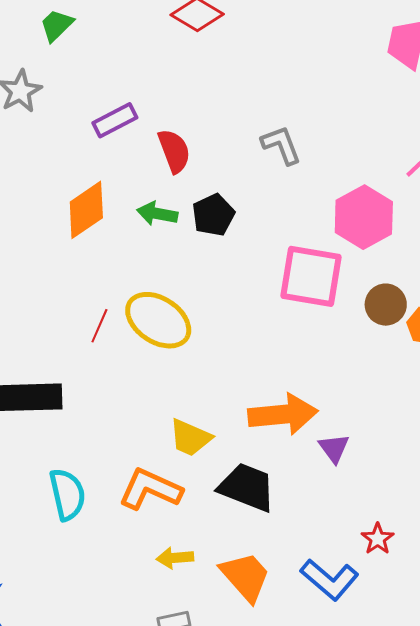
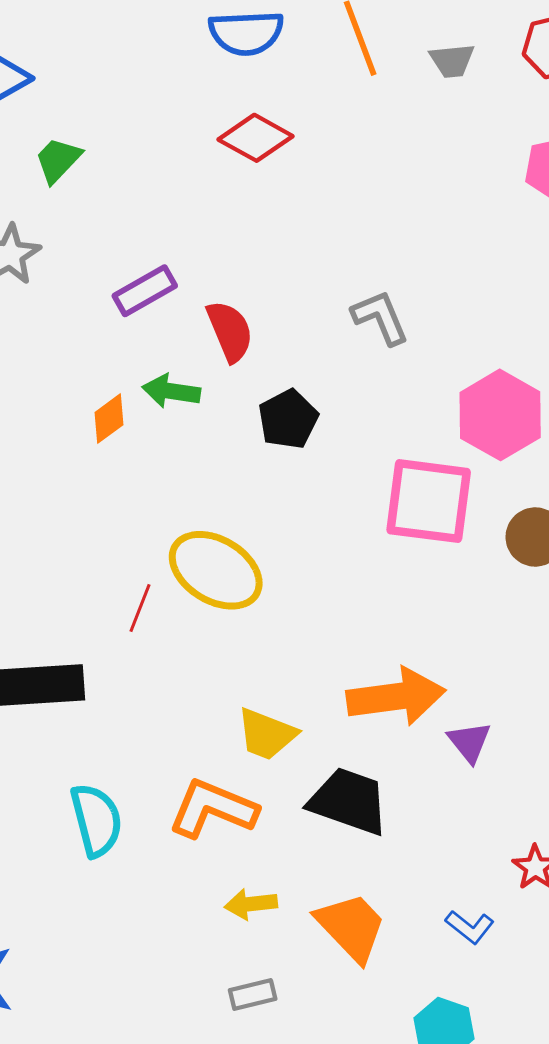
orange diamond: (86, 210) -> (109, 419), size x0.6
green arrow: (157, 214) -> (171, 391), moved
red line: (99, 326) -> (140, 608), moved
blue L-shape: (330, 579) -> (470, 927), size x0.6

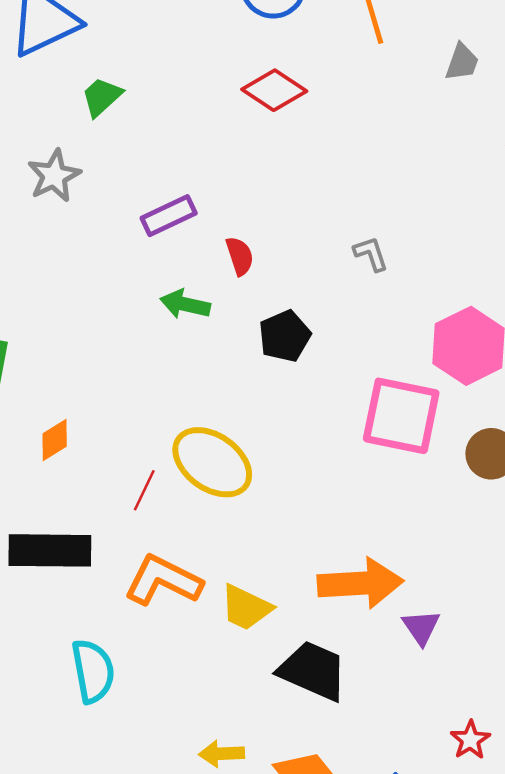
gray trapezoid: (452, 61) -> (462, 62), moved, turned -69
gray L-shape: (380, 317) -> (371, 254), size x0.7
red semicircle: (230, 331) -> (240, 256), size x0.7
orange diamond: (109, 419) -> (55, 440), moved
orange L-shape: (213, 809) -> (163, 580), moved

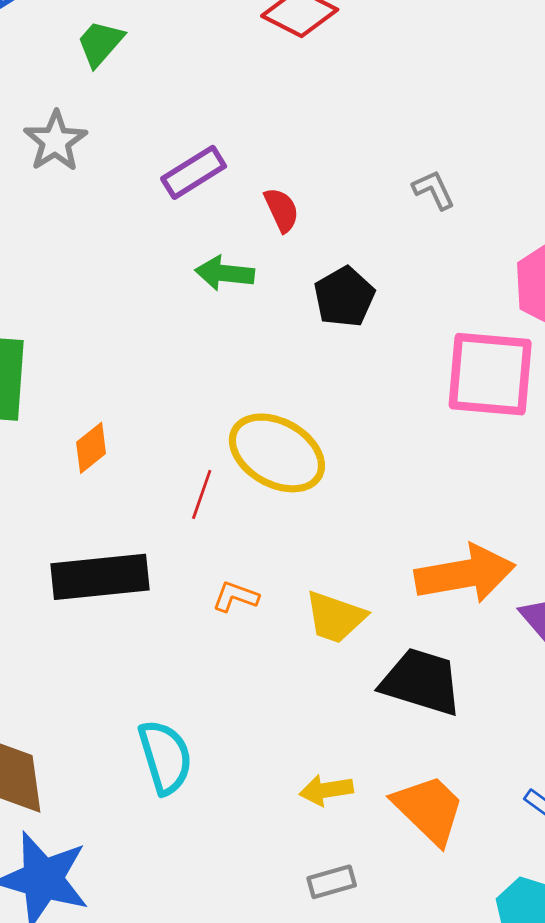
orange L-shape: (163, 580) -> (236, 597), size x0.5
cyan semicircle: (93, 671) -> (165, 757), moved

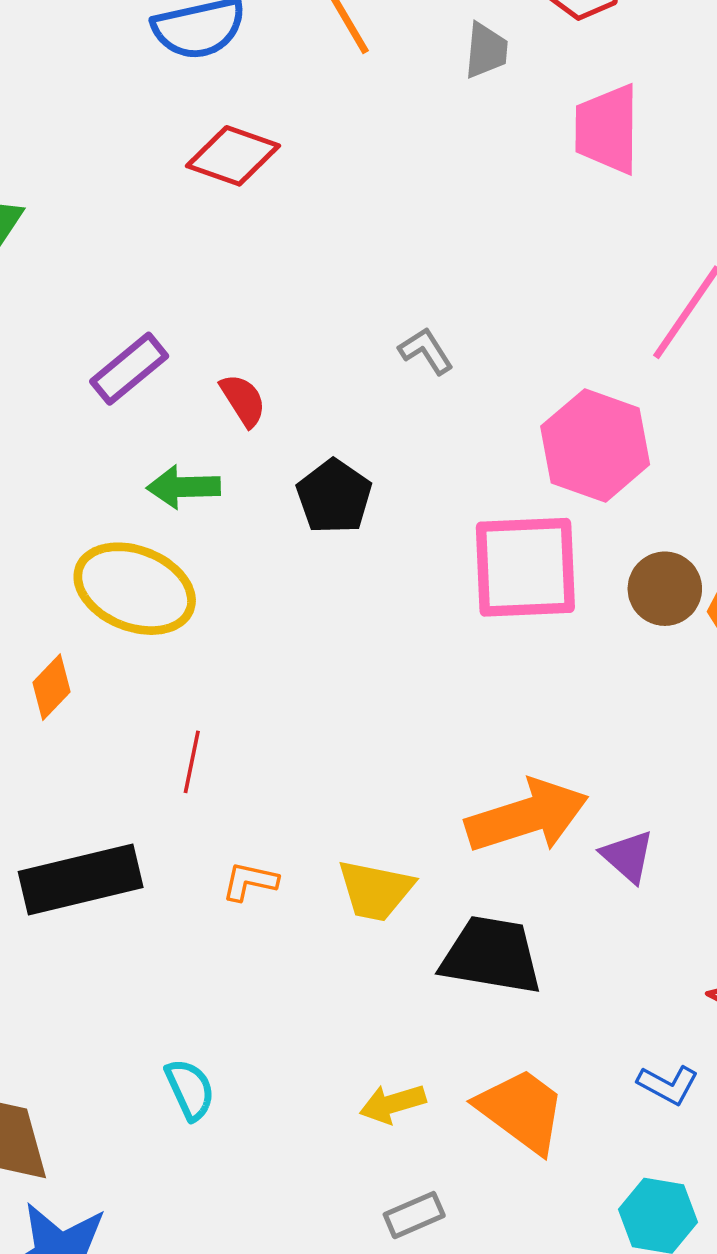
orange diamond: (91, 448) -> (52, 687), moved
yellow ellipse: (277, 453) -> (135, 589), moved
cyan semicircle: (165, 757) -> (190, 1089), size x0.7

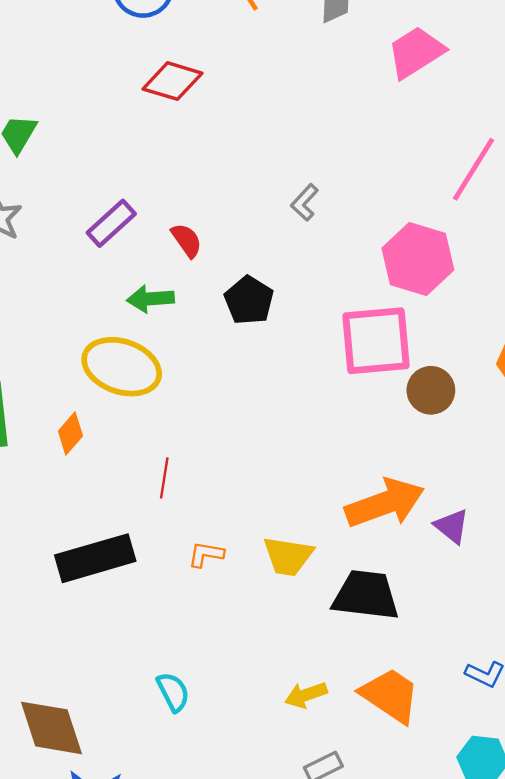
pink trapezoid: (607, 129) -> (416, 52), turned 60
gray L-shape: (426, 351) -> (305, 202), turned -102
brown circle: (665, 589) -> (431, 390), moved

